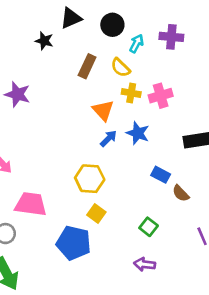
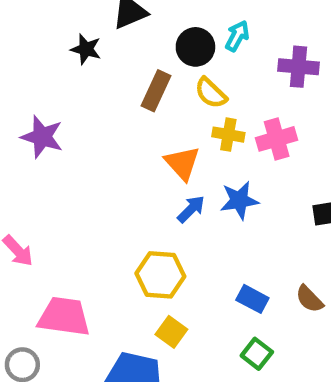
black circle: (112, 25) -> (195, 47), moved
purple cross: (171, 37) -> (298, 67), moved
cyan arrow: (137, 44) -> (237, 36), moved
blue star: (138, 133) -> (239, 200), turned -30
blue rectangle: (161, 175) -> (252, 299), moved

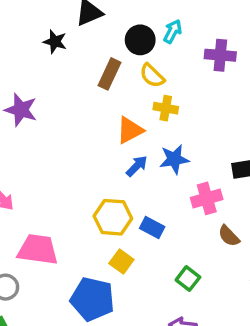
pink cross: (277, 139) -> (207, 198), moved
orange triangle: (182, 163) -> (130, 130), turned 44
blue rectangle: (252, 299) -> (152, 227), moved

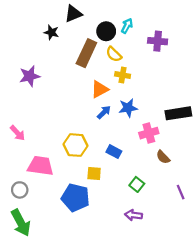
brown rectangle: (109, 74) -> (86, 53), size x1.4
purple star: (21, 110) -> (30, 76), turned -30
yellow hexagon: (113, 217) -> (75, 145), moved
yellow square: (121, 262) -> (94, 174), turned -32

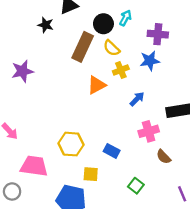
yellow cross: (123, 75) -> (121, 70), turned -32
blue star: (128, 108) -> (150, 61), moved
blue arrow: (104, 112) -> (137, 99), moved

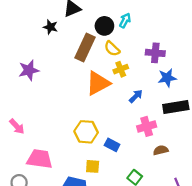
purple cross: (158, 34) -> (155, 53), moved
blue star: (150, 61) -> (167, 78), moved
orange triangle: (97, 85) -> (98, 83), size x1.4
yellow hexagon: (71, 144) -> (86, 132), moved
brown semicircle: (164, 157) -> (161, 150), turned 120

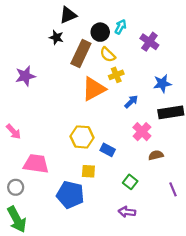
black star: (50, 27) -> (56, 37), moved
purple cross: (155, 53) -> (149, 42), moved, turned 30
pink cross: (147, 126) -> (142, 132), turned -30

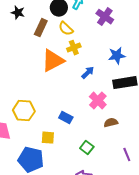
brown rectangle: (81, 54) -> (41, 28), size x0.7
yellow hexagon: (82, 137) -> (24, 111), moved

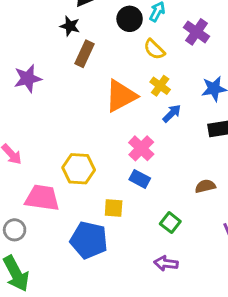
brown rectangle: (41, 28) -> (84, 54), moved
yellow semicircle: (66, 29) -> (154, 49), moved
yellow cross: (74, 48) -> (160, 86), moved, turned -32
pink cross: (98, 101) -> (141, 148), moved

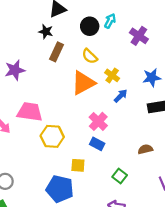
yellow semicircle: (154, 49) -> (90, 56), moved
pink trapezoid: (42, 198) -> (30, 112), moved

